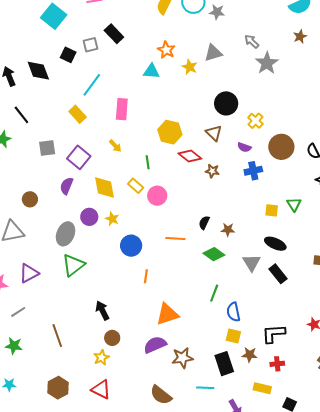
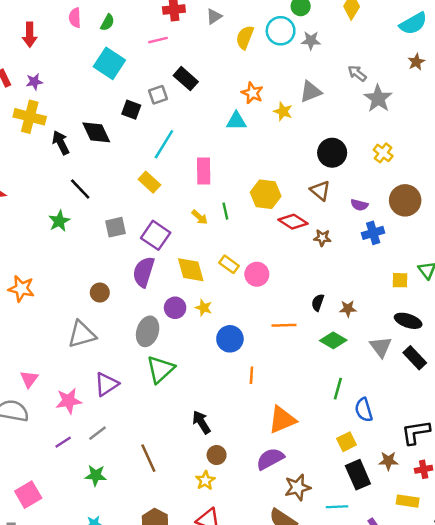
yellow cross: (255, 121) -> (383, 153), moved
green line: (148, 162) -> (225, 211), moved
purple semicircle: (67, 186) -> (144, 272), size x1.4
yellow square: (233, 336) -> (346, 442), moved, turned -35
brown star: (182, 358) -> (298, 487), moved

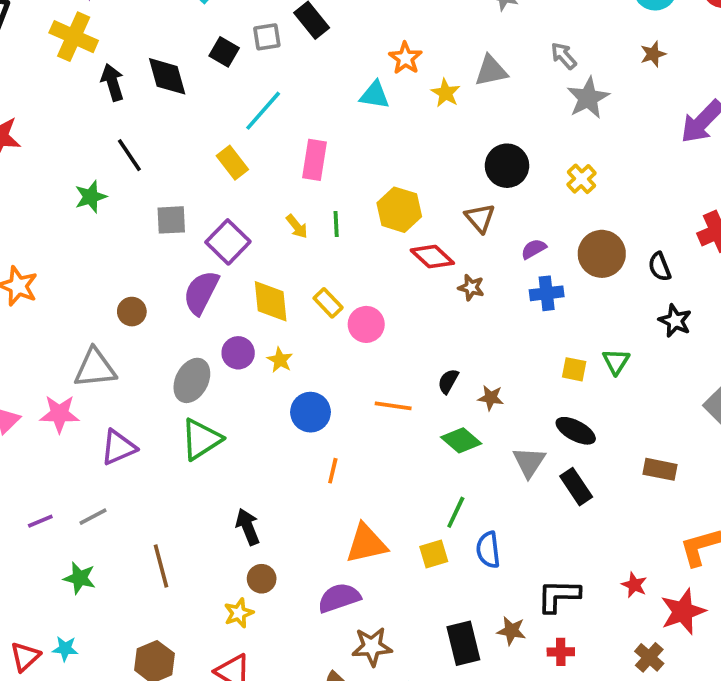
purple semicircle: (359, 205) -> (534, 249), turned 126
pink star: (69, 401) -> (59, 414), moved
yellow square: (346, 442) -> (434, 554), moved

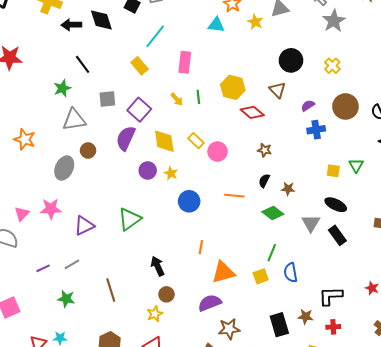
black arrow: (112, 82) -> (71, 25), turned -72
brown star: (471, 288) -> (265, 150), moved
gray triangle: (95, 368) -> (74, 120), moved
gray ellipse: (192, 380) -> (64, 168), moved
orange line: (333, 471) -> (201, 247), moved

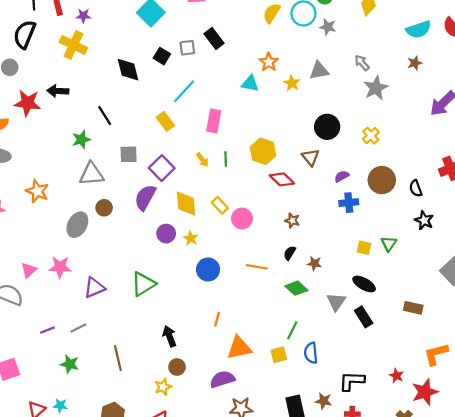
black arrow: (71, 25) -> (58, 91), moved

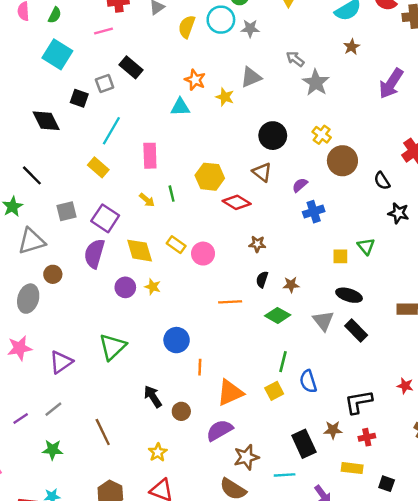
brown circle: (382, 180) -> (342, 161), moved
blue circle: (208, 269) -> (177, 340), moved
brown circle: (177, 367) -> (181, 411), moved

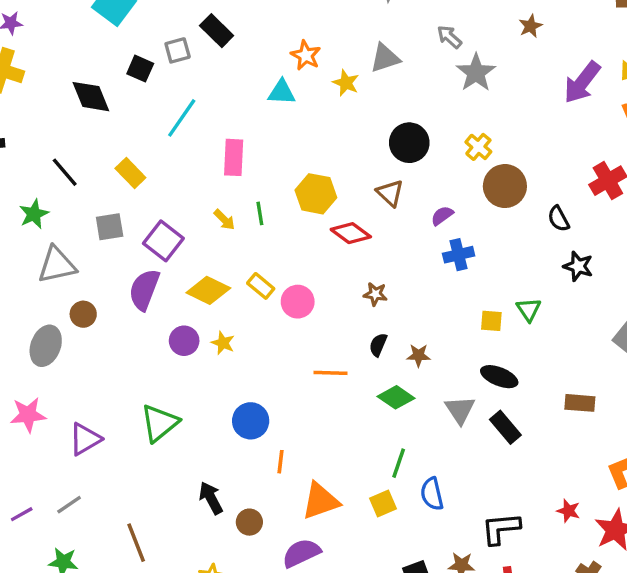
yellow rectangle: (98, 167) -> (130, 173), moved
yellow diamond: (140, 251) -> (208, 290), turned -52

